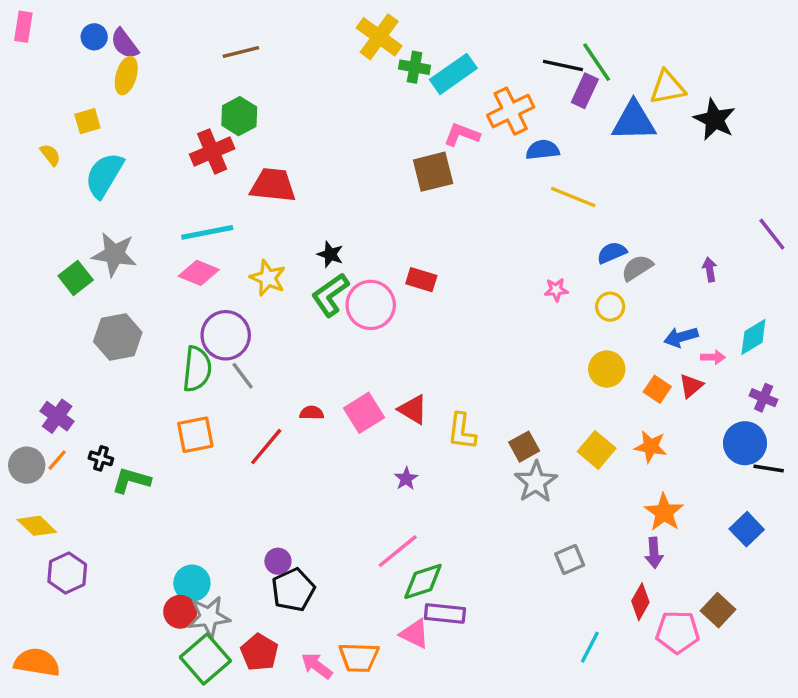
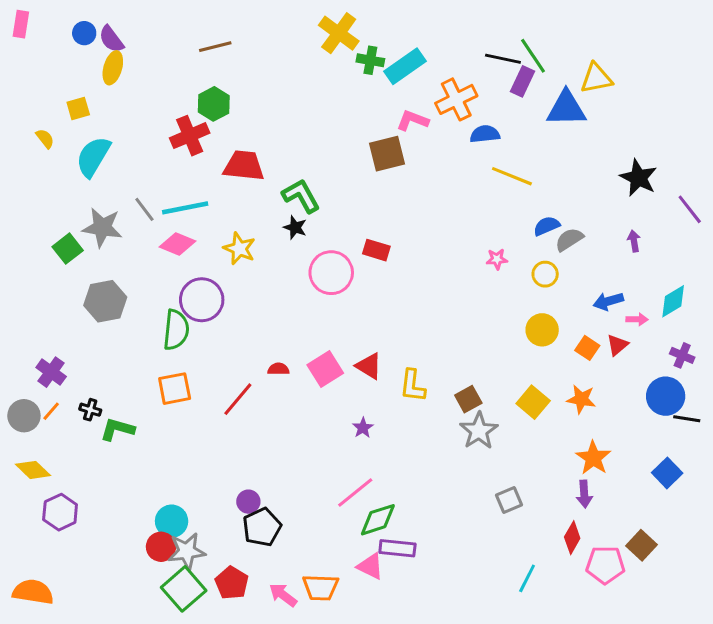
black star: (715, 119) -> (638, 178), moved
green L-shape: (330, 295) -> (301, 196), moved, turned 96
gray line: (243, 376) -> (144, 209), moved

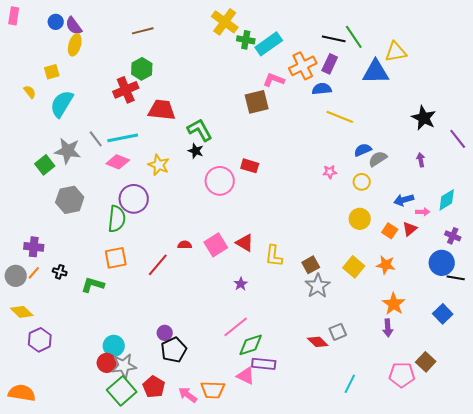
purple rectangle: (522, 81) -> (330, 64), moved
purple cross: (51, 372) -> (34, 247), turned -30
green L-shape: (117, 429) -> (93, 285), moved
red diamond: (572, 538) -> (318, 342), moved, turned -75

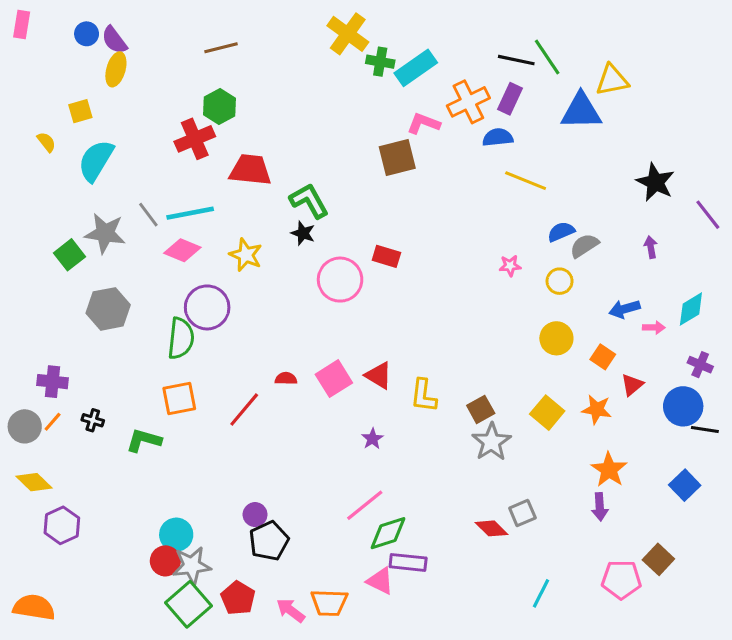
red triangle: (410, 229) -> (632, 385), moved

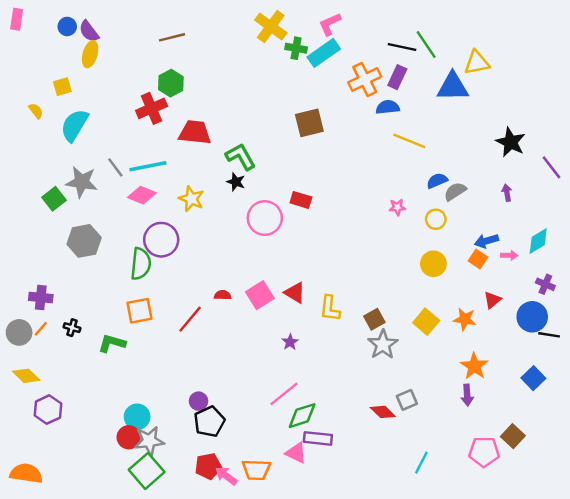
pink L-shape: (424, 123) -> (330, 24), moved, turned -45
orange square: (603, 357) -> (478, 259), moved
red pentagon: (238, 598) -> (208, 466), moved, turned 30

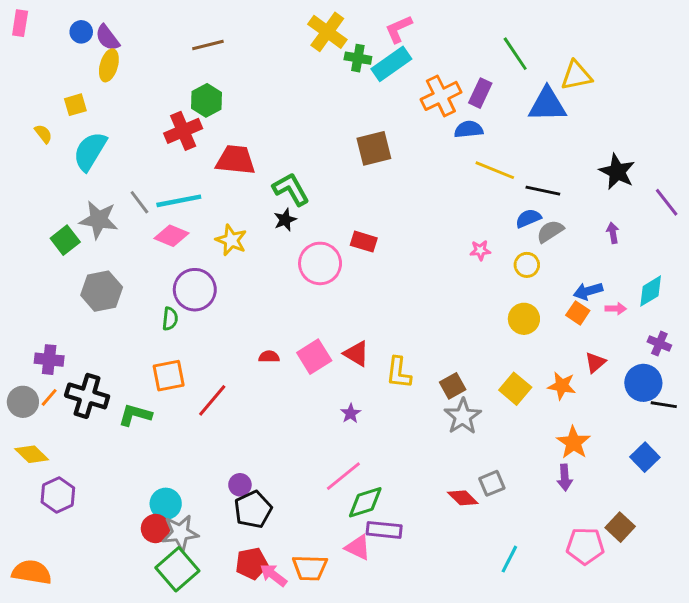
black line: (402, 47) -> (543, 191), moved
black star: (236, 182) -> (285, 220), turned 30
green semicircle: (141, 264) -> (170, 319), size x0.6
red line: (190, 319) -> (212, 400), moved
black cross: (72, 328) -> (87, 396), size x2.0

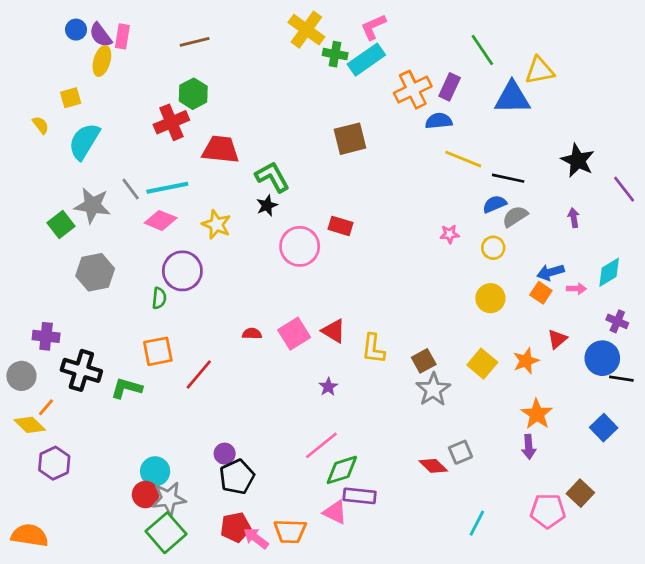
pink rectangle: (20, 23) -> (122, 36), moved
orange star: (562, 386) -> (526, 361), turned -30
orange line: (49, 397) -> (46, 407), moved

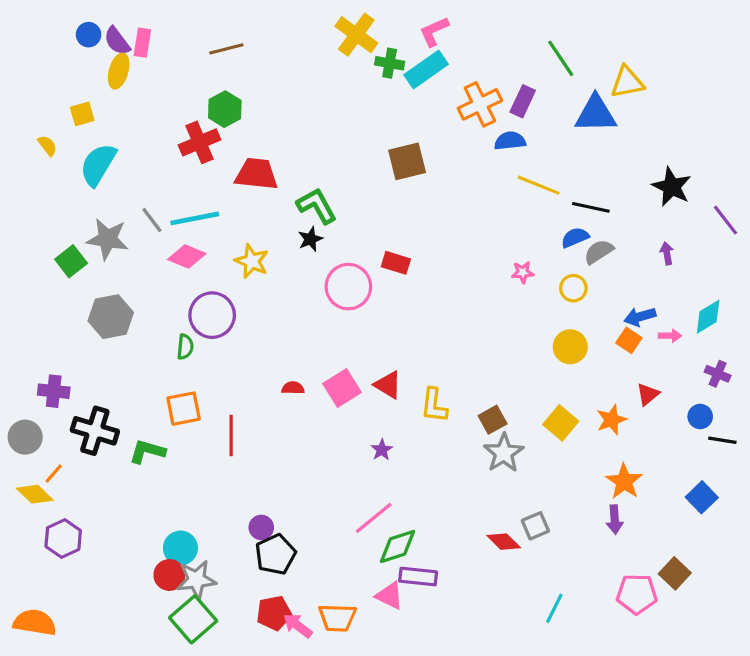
blue circle: (602, 358) -> (700, 417), size x0.6
red line: (199, 375) -> (231, 436), turned -40

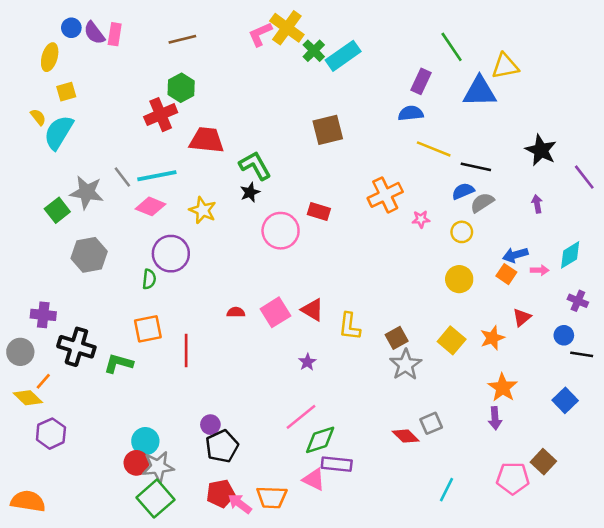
pink L-shape: (434, 31) -> (260, 34), moved
green cross: (390, 63) -> (314, 51), turned 35
yellow ellipse: (119, 71) -> (50, 57), moved
orange cross: (480, 104) -> (385, 195), moved
cyan semicircle: (98, 165) -> (59, 132), moved

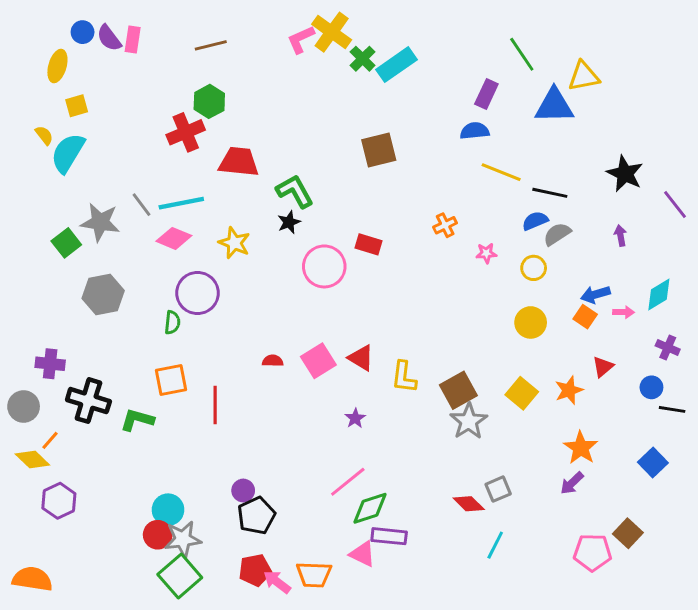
orange cross: (385, 195) -> (445, 225), size x0.6
brown square: (397, 338) -> (458, 390), size x1.4
purple arrow: (495, 418) -> (572, 483), turned 50
cyan line: (446, 490) -> (495, 545), moved

